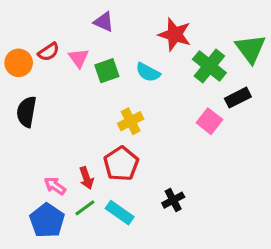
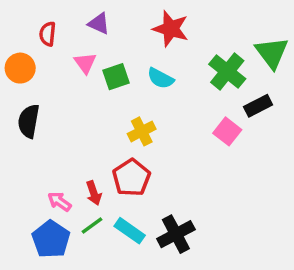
purple triangle: (104, 22) -> (99, 24), moved
red star: (175, 34) -> (171, 29), moved
red semicircle: (49, 52) -> (48, 34), moved, turned 130
black cross: (173, 200) -> (176, 234), moved, size x1.5

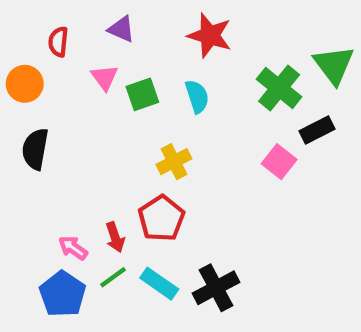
cyan semicircle: (161, 78) -> (197, 96), turned -136

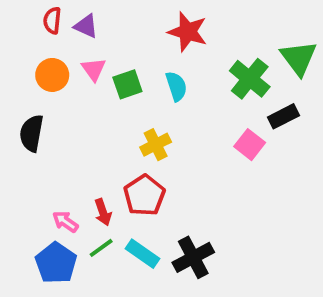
purple triangle: (121, 29) -> (86, 26), moved
red semicircle: (58, 42) -> (52, 20), moved
orange circle: (25, 84) -> (52, 75), moved

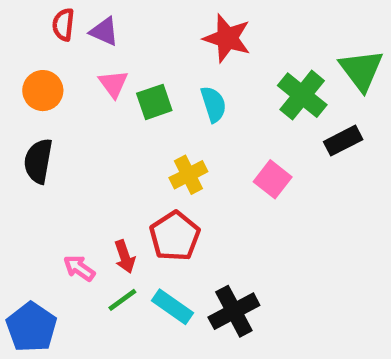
orange circle: (52, 75) -> (43, 91), moved
pink square: (250, 145) -> (273, 179), moved
blue pentagon: (56, 263) -> (31, 327), moved

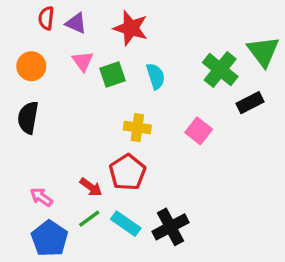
red star: (227, 38) -> (131, 28), moved
yellow cross: (188, 175) -> (137, 128), turned 35
red arrow: (125, 257) -> (91, 187), turned -35
pink arrow: (79, 268) -> (41, 197), moved
blue pentagon: (31, 327) -> (50, 239), moved

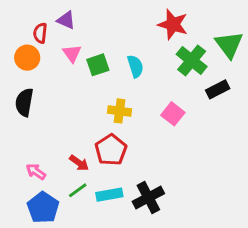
red semicircle: (46, 18) -> (40, 33), moved
red star: (131, 28) -> (173, 24), moved
cyan rectangle: (126, 224) -> (109, 195), turned -45

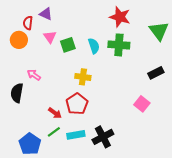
green cross: (192, 60) -> (119, 45), moved, turned -35
black rectangle: (218, 89) -> (156, 73), moved
black semicircle: (24, 102) -> (17, 93), moved
pink square: (173, 114) -> (142, 104), moved
pink arrow: (36, 172) -> (34, 75), moved

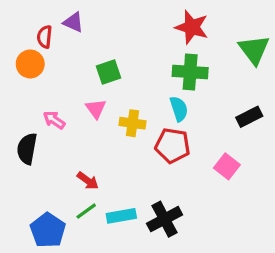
pink triangle: (50, 37) -> (96, 109), moved
cyan semicircle: (94, 46) -> (179, 109), moved
red pentagon: (77, 104) -> (173, 146), moved, turned -30

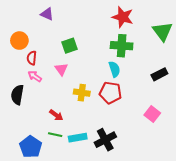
red semicircle: (45, 37) -> (32, 58), moved
yellow cross: (133, 123) -> (82, 93), moved
pink square: (227, 166) -> (152, 114), moved
green line: (86, 211) -> (55, 135), turned 48

